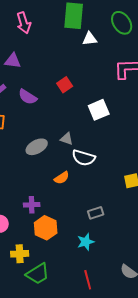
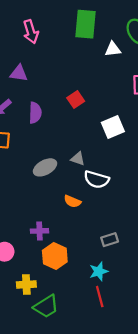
white triangle: (90, 39) -> (113, 49), moved
purple semicircle: (28, 97) -> (35, 113), turned -120
orange semicircle: (62, 178) -> (72, 201), turned 56
red line: (88, 280) -> (100, 297), moved

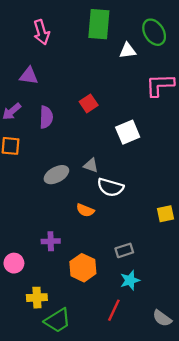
orange hexagon: (55, 256) -> (83, 268), moved
cyan star: (99, 271) -> (130, 280), moved
red line: (100, 297) -> (114, 310), turned 40

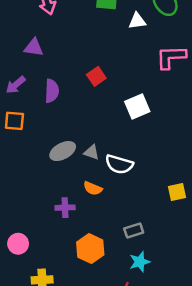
gray triangle: (91, 165) -> (92, 152), moved
purple cross: (51, 241) -> (65, 208), moved

